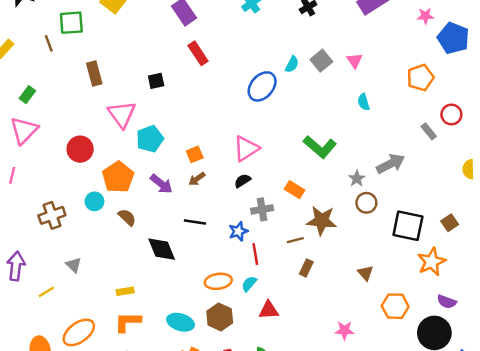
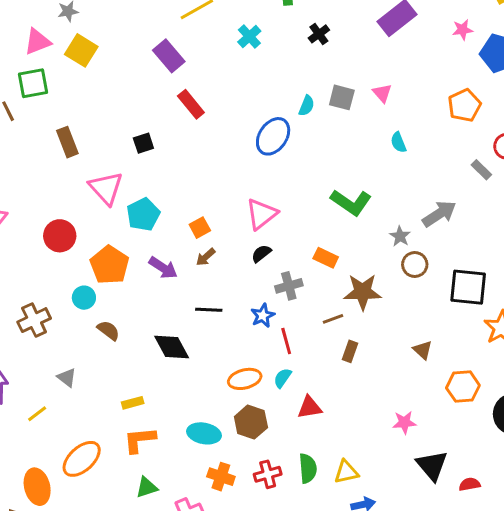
gray square: (321, 61) -> (342, 97), turned -30
brown semicircle: (127, 217) -> (108, 330), moved

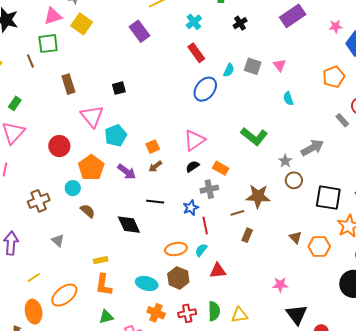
red rectangle: (191, 104) -> (196, 53), moved
orange rectangle: (326, 258) -> (221, 168), moved
orange hexagon: (463, 387) -> (319, 246), moved
yellow line: (37, 414) -> (34, 277), moved
orange L-shape: (140, 440) -> (104, 285), turned -80

